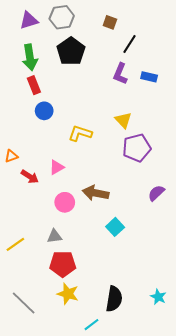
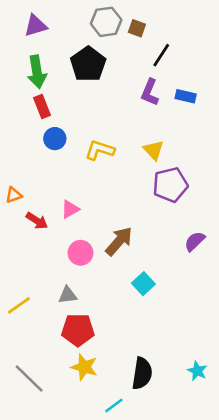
gray hexagon: (62, 17) -> (106, 22), moved
yellow L-shape: (80, 133) -> (100, 150), moved
brown arrow: (96, 193) -> (119, 241), turned 120

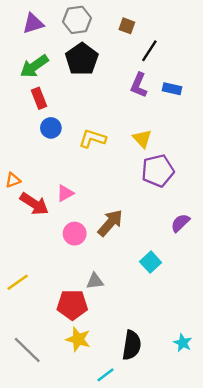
gray hexagon: (106, 22) -> (77, 20), moved
green arrow: (37, 72) -> (34, 66), turned 64
red arrow: (37, 221) -> (34, 204), size x1.4
cyan square: (143, 284) -> (151, 262), moved
gray triangle: (68, 295) -> (95, 281), moved

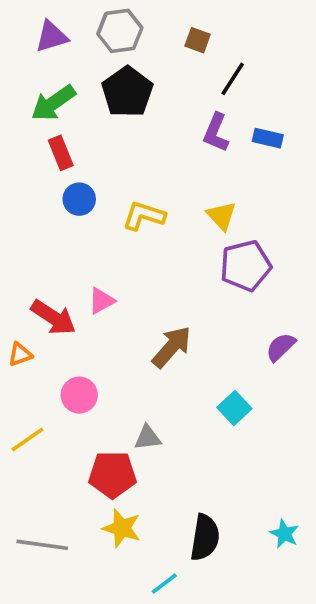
orange triangle: (13, 180) -> (20, 354), moved
pink circle: (75, 234) -> (79, 395), moved
gray line: (27, 350) -> (42, 545), turned -36

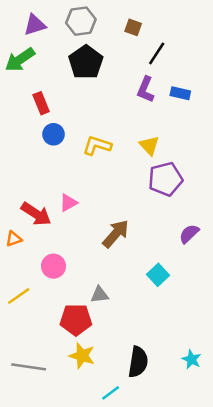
green arrow: (53, 103) -> (20, 60), moved

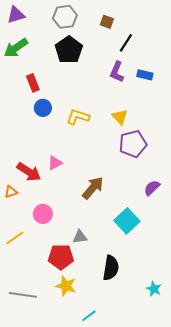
purple triangle: (35, 25) -> (16, 15), moved
cyan square: (158, 275) -> (127, 221), size x1.4
black semicircle: (138, 362) -> (111, 268), moved

